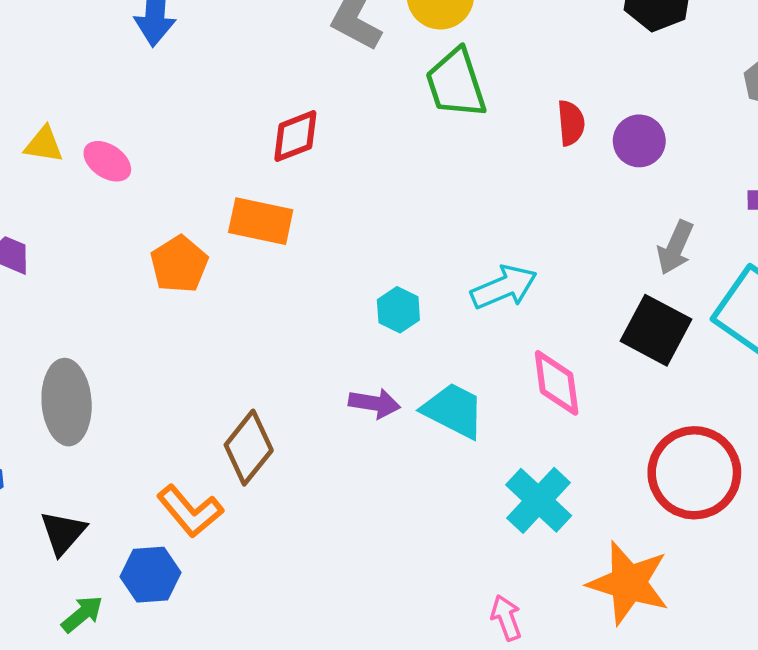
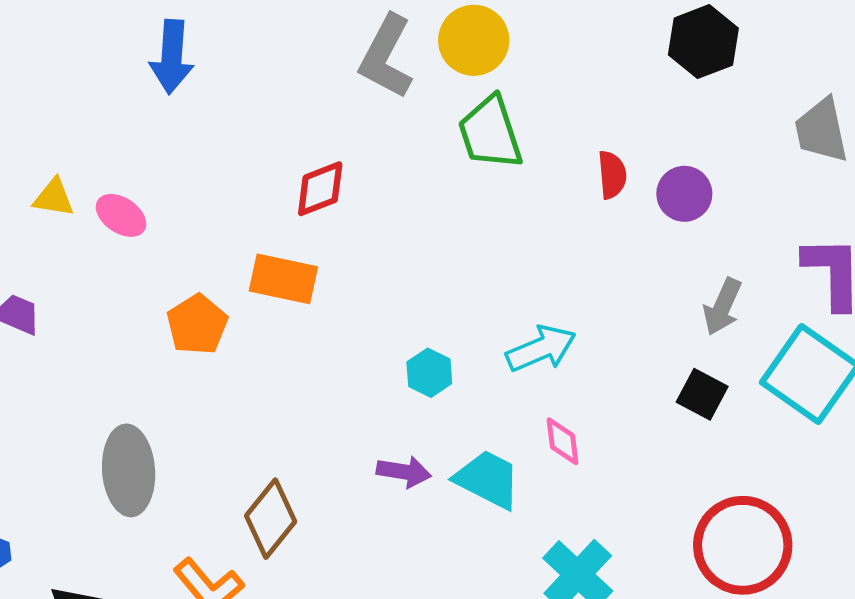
black square: (656, 330) -> (702, 394), size x0.7
pink diamond: (557, 383) -> (563, 441), moved, size x0.7
gray ellipse: (67, 402) -> (129, 470), moved

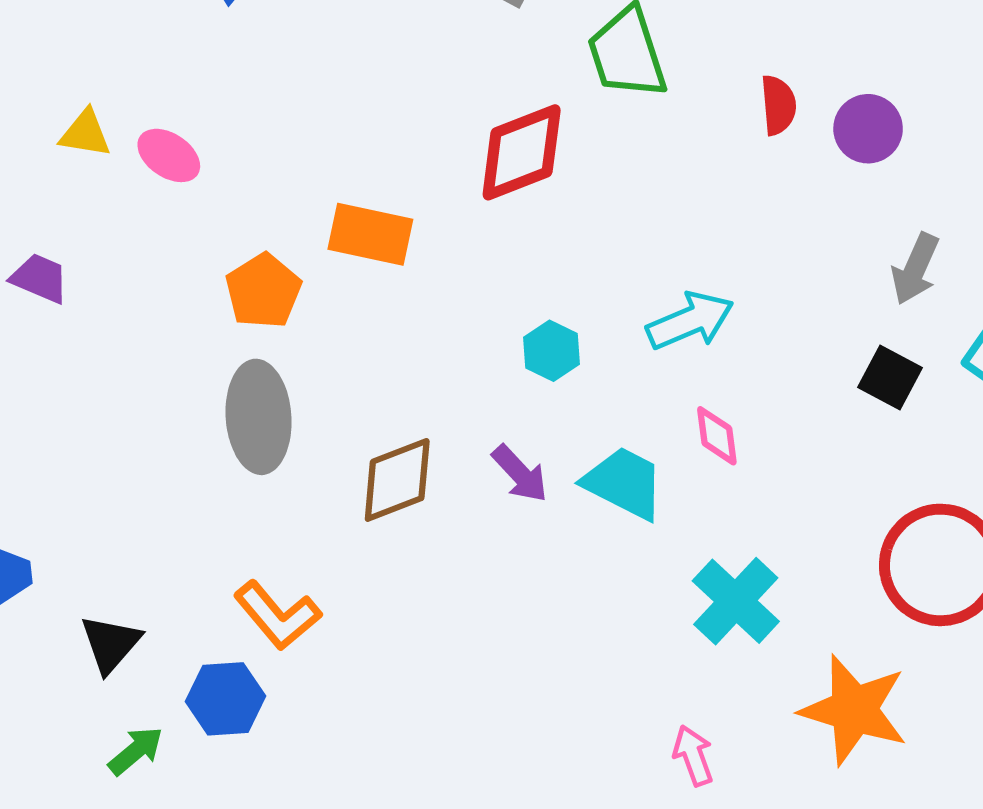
red diamond: (320, 189) -> (522, 152), moved, size x1.4
gray ellipse: (129, 470) -> (259, 417), moved
purple arrow: (404, 472) -> (520, 474), turned 38
brown diamond: (271, 519) -> (397, 480), moved, turned 30

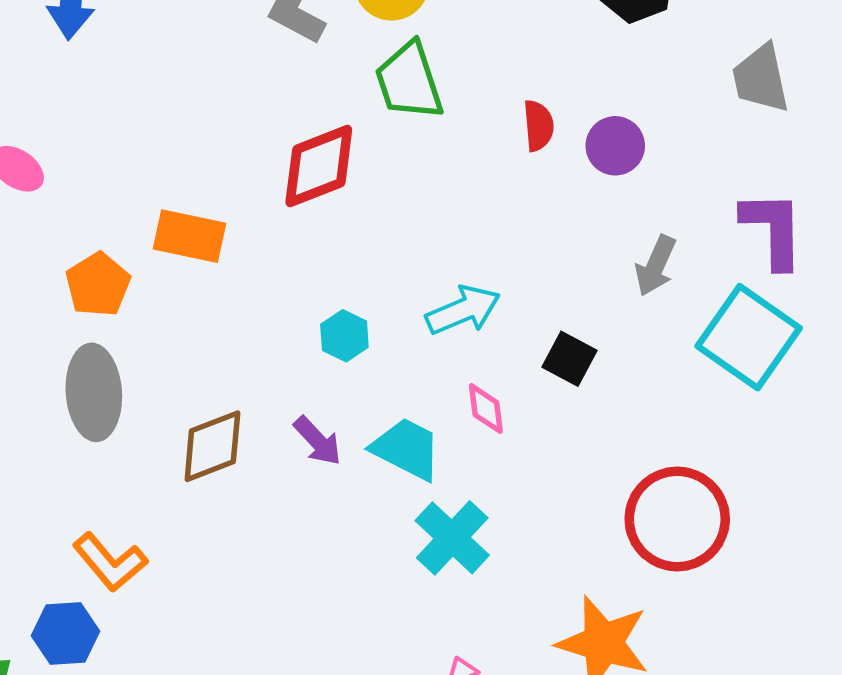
black square: (890, 378) -> (569, 359), moved
cyan cross: (736, 601) -> (452, 538), moved

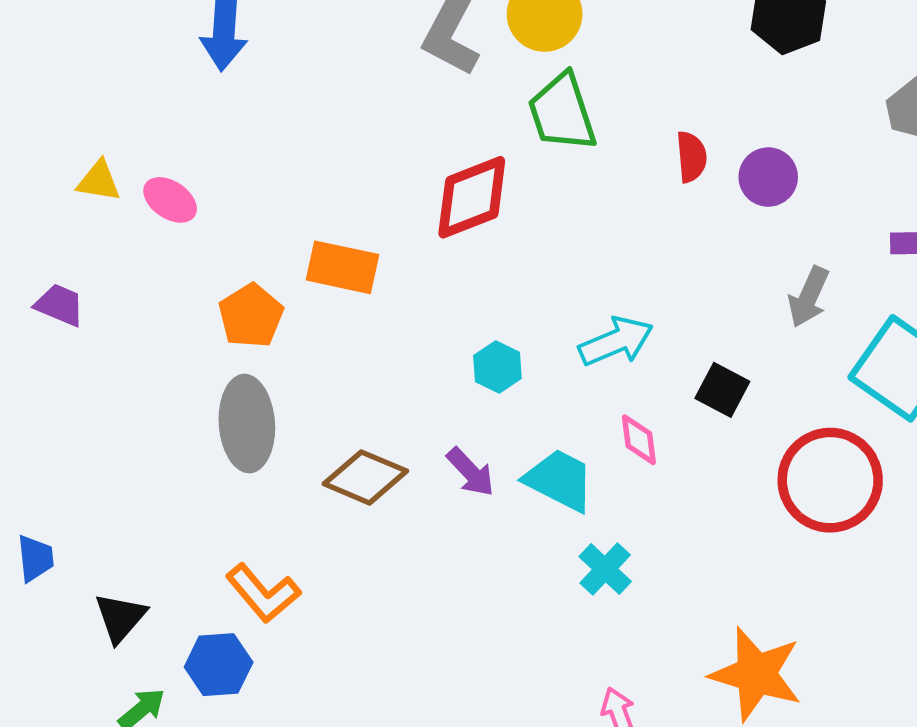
brown diamond: (212, 446) -> (365, 477), turned 44
red circle: (677, 519) -> (830, 480), moved
cyan cross: (452, 538) -> (605, 569), size x0.7

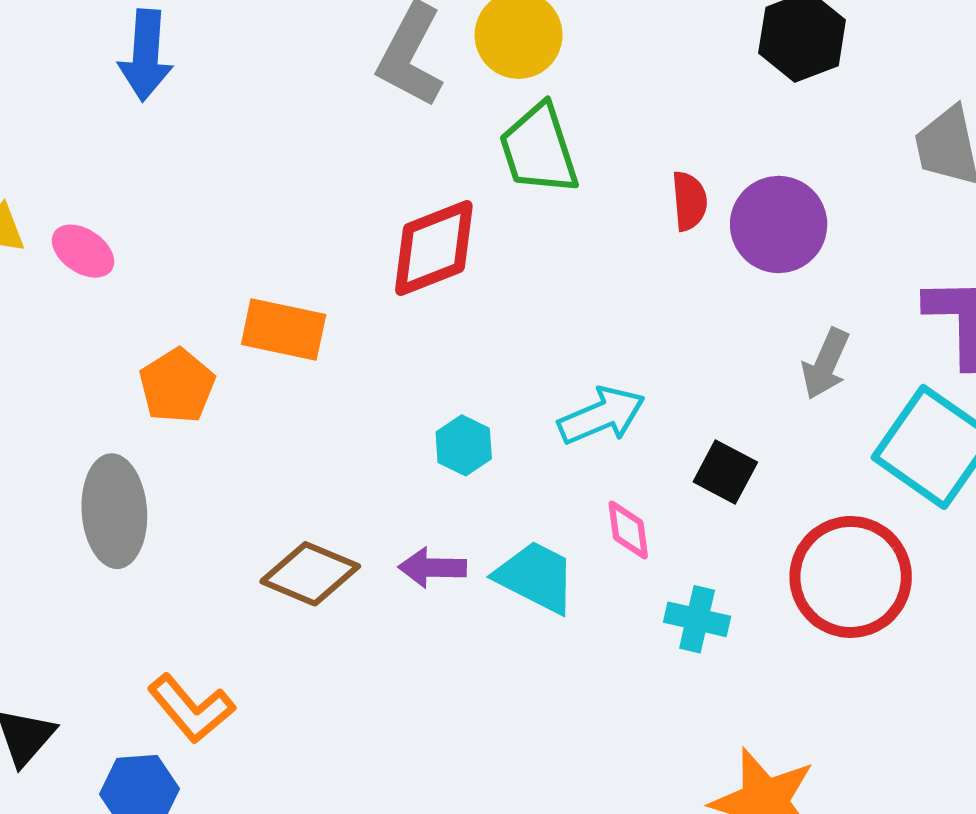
purple circle: (768, 177) -> (779, 224), size x1.4
gray ellipse: (247, 424) -> (114, 511), moved
purple arrow: (470, 472) -> (432, 568), turned 134
cyan cross: (605, 569) -> (697, 619), moved, turned -30

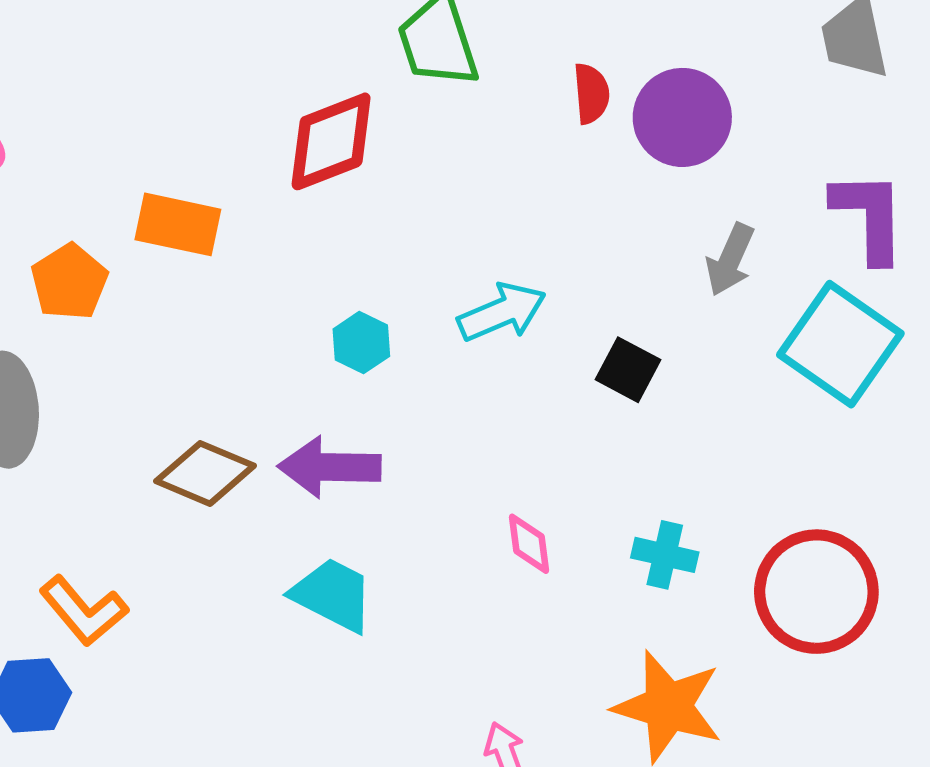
pink diamond: (628, 530) -> (529, 544), moved
purple arrow: (432, 568) -> (329, 467), size x1.5
cyan trapezoid: (536, 577) -> (333, 595), moved
red circle: (851, 577) -> (816, 592), moved
cyan cross: (697, 619) -> (665, 555), moved

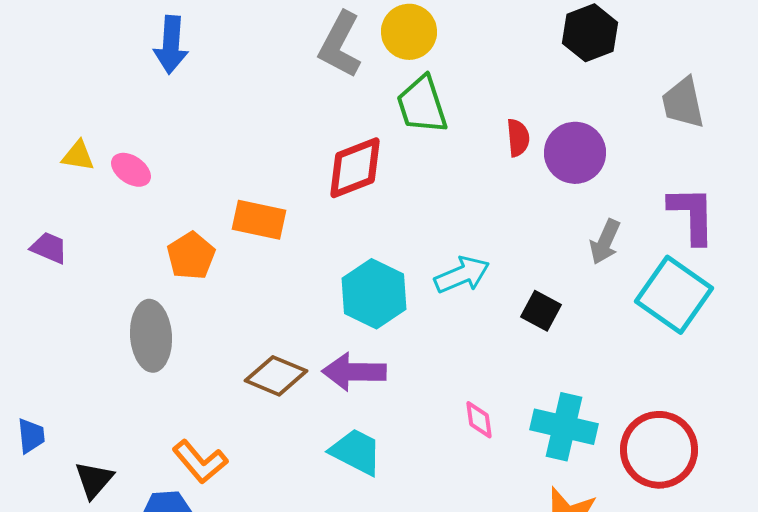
cyan hexagon: (361, 343) -> (374, 294), size x1.8
cyan cross: (665, 555) -> (564, 427), size x1.6

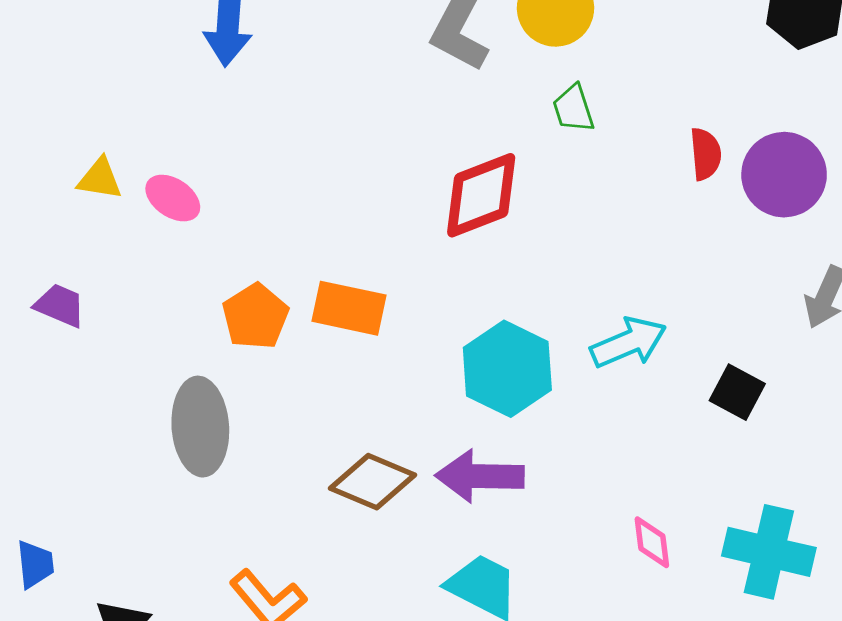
green trapezoid: (422, 105) -> (573, 109), size x0.6
orange rectangle: (259, 220) -> (349, 308), moved

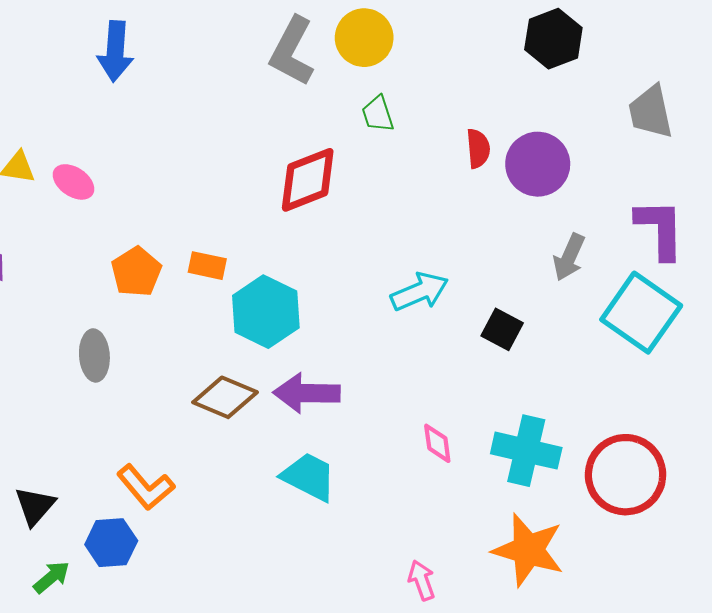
orange rectangle: (349, 308) -> (207, 266), size x0.7
cyan hexagon: (507, 369) -> (266, 312), moved
gray ellipse: (200, 427) -> (94, 355), size x0.7

